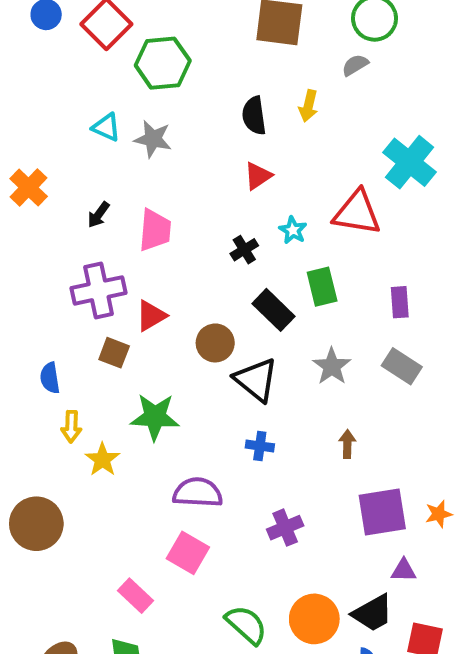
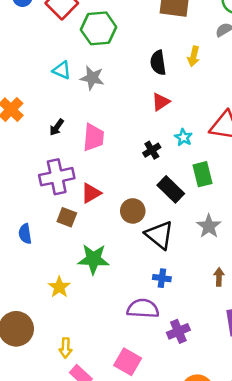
yellow arrow: (71, 427) -> (66, 348), moved
purple semicircle: (198, 493) -> (143, 309), moved
pink square: (188, 553) -> (128, 362), moved

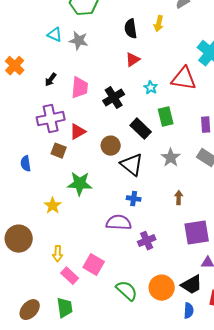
black cross: (152, 150) -> (114, 98), moved, size x1.5
pink square: (128, 362) -> (94, 265), moved

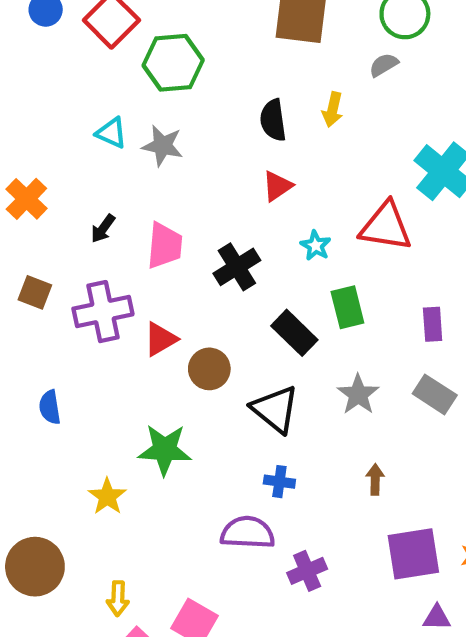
brown circle: (111, 146) -> (209, 369), moved
brown square: (59, 151) -> (35, 292), moved

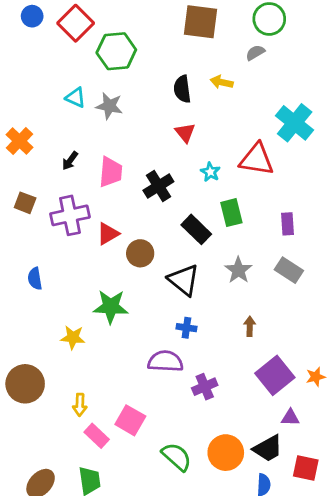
yellow arrow: (333, 110) -> (222, 82), turned 90
red triangle: (277, 186) -> (185, 133), turned -35
yellow star: (107, 496) -> (73, 337), turned -30
purple square: (413, 554) -> (275, 375), turned -30

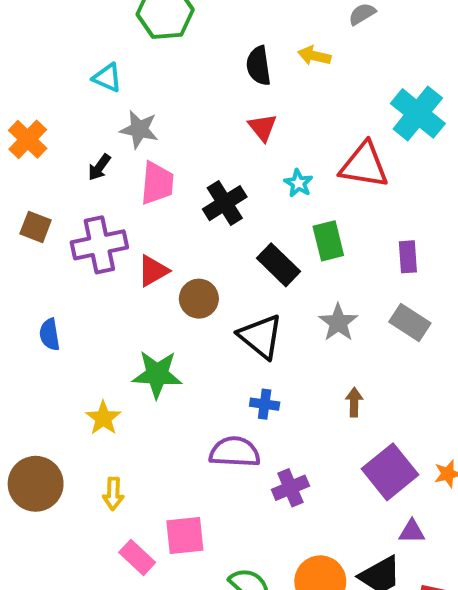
gray star: (109, 106) -> (139, 129), moved
yellow star: (73, 337) -> (103, 418), turned 30
yellow arrow: (80, 405) -> (113, 494), moved
pink square: (130, 420) -> (185, 536), turned -36

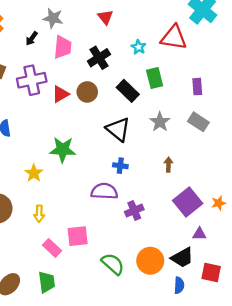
red triangle: (263, 127) -> (105, 17), moved
brown circle: (199, 299) -> (87, 92), moved

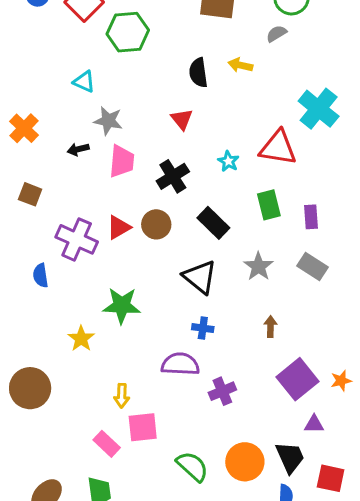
black arrow: (32, 39) -> (78, 149), turned 40
green rectangle: (155, 78) -> (269, 205), moved
purple cross: (32, 80) -> (77, 239), moved, turned 36
yellow arrow: (39, 214) -> (122, 396), moved
black trapezoid: (182, 258) -> (290, 457), turned -85

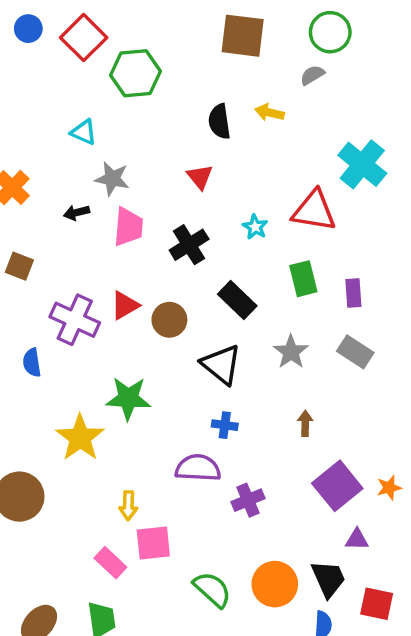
brown circle: (156, 224) -> (169, 320), moved
yellow star: (81, 339) -> (80, 438), size x1.5

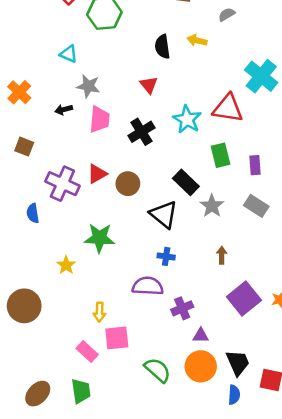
cyan star: (255, 227) -> (187, 119), size x1.6
black rectangle: (237, 300) -> (186, 182), moved
yellow star: (80, 438) -> (66, 265), size x0.6
purple triangle: (357, 539) -> (201, 335), moved

